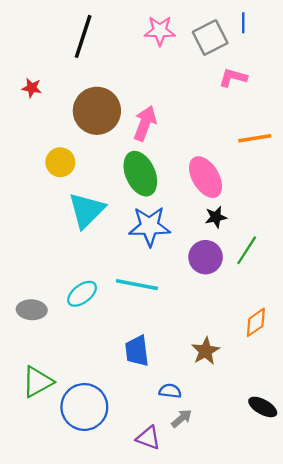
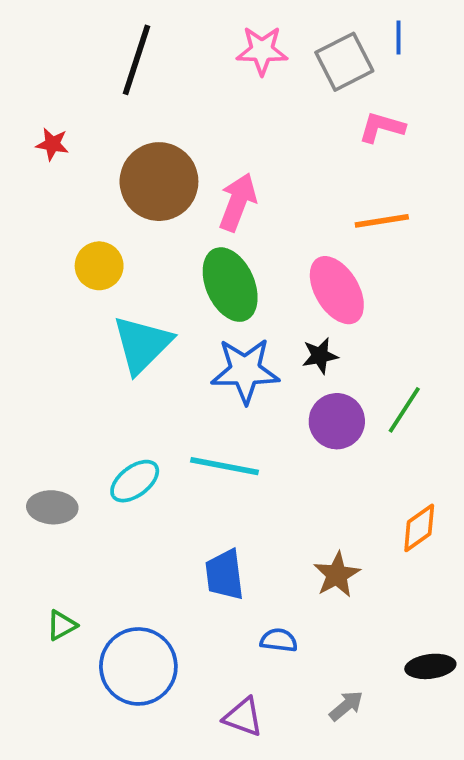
orange line: (255, 138) -> (382, 221), moved
black star: (216, 217) -> (320, 356), moved
green triangle: (37, 382) -> (62, 625), size x0.6
black ellipse: (263, 407) -> (430, 666), turned -36
gray arrow: (182, 418) -> (346, 706), moved

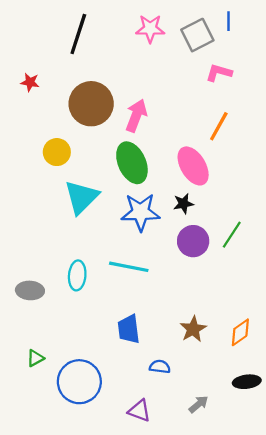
orange line: (382, 221) -> (219, 126), turned -52
cyan ellipse: (135, 481) -> (77, 275), turned -48
orange diamond: (419, 528) -> (240, 332), moved

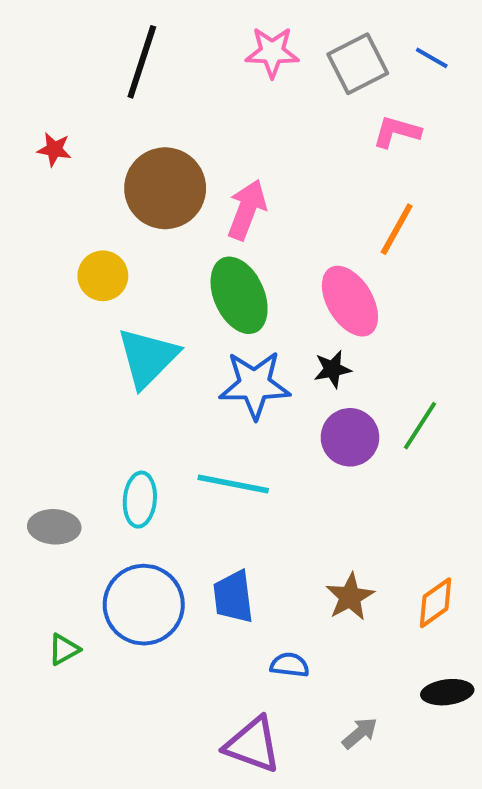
blue line: (229, 21) -> (432, 58), moved, turned -60
blue circle: (79, 382) -> (144, 605), moved
purple triangle: (139, 411) -> (253, 745), size x1.4

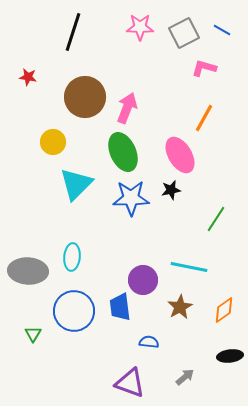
purple circle: (350, 437) -> (143, 280), moved
cyan line: (233, 484) -> (189, 267), moved
gray ellipse: (54, 527) -> (28, 271), size x1.5
green triangle: (64, 649) -> (33, 334), turned -30

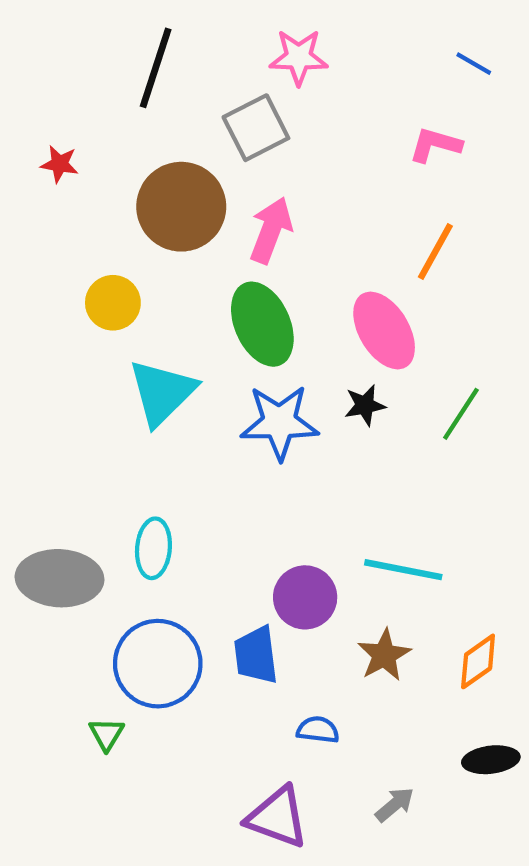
gray square: (184, 33) -> (256, 128), moved
green line: (216, 219) -> (461, 414), moved
green triangle: (33, 334) -> (106, 734), moved

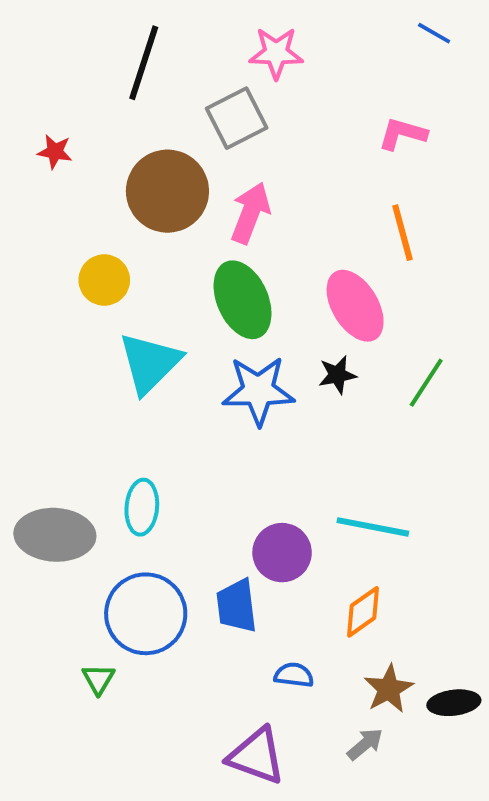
blue line: (474, 64) -> (434, 33), moved
orange line: (435, 251) -> (403, 233), turned -44
brown star: (384, 655) -> (389, 689), moved
orange diamond: (478, 661) -> (363, 612), moved

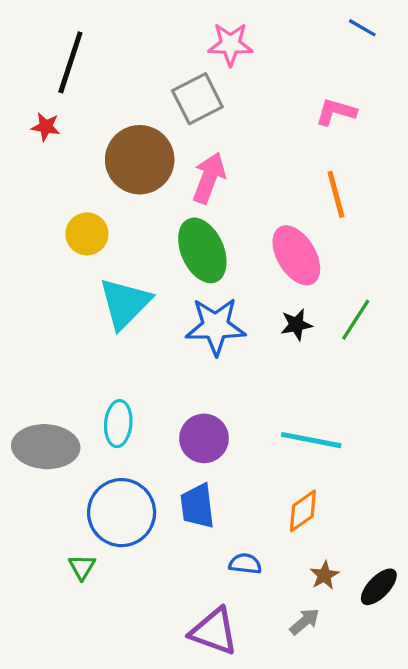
black line: (144, 63) -> (70, 62), moved
black star: (337, 375) -> (296, 325), moved
purple circle: (282, 553) -> (204, 438), moved
brown star: (389, 689) -> (324, 575), size x0.7
black ellipse: (454, 703) -> (379, 587), turned -39

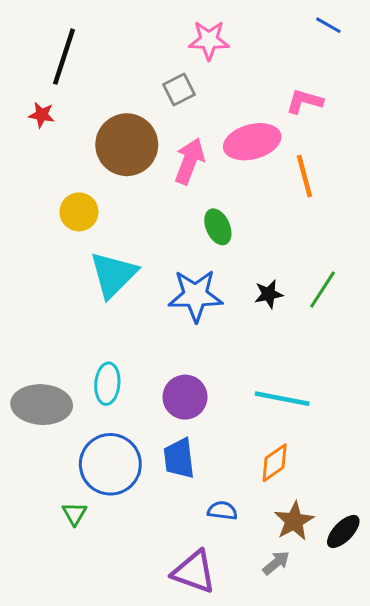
gray square: (197, 99) -> (179, 89), size x0.7
green ellipse: (202, 250) -> (218, 227), moved, size x0.6
pink ellipse: (296, 255) -> (252, 142), moved, turned -74
brown star: (324, 575) -> (294, 521), size x1.5

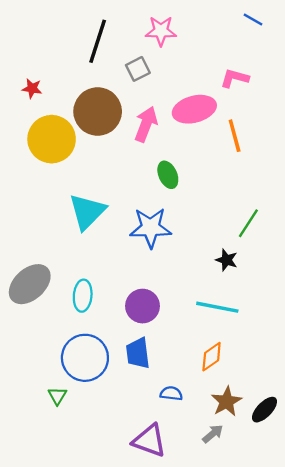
black line: (64, 57) -> (98, 41), moved
yellow circle: (79, 212) -> (52, 139), moved, size x1.6
black star: (269, 294) -> (227, 260), moved, turned 30
gray ellipse: (42, 405) -> (30, 284), moved, turned -45

